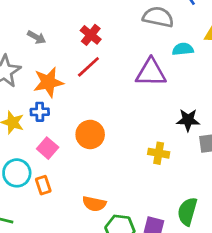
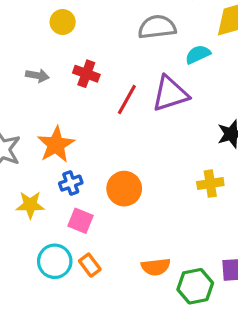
gray arrow: (36, 37) -> (37, 76), moved
red line: (88, 67) -> (127, 100), moved
blue cross: (40, 112) -> (71, 183), moved

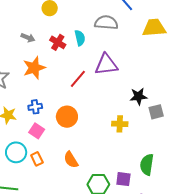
cyan semicircle: (198, 54) -> (80, 38), moved, turned 91
red line: (127, 100) -> (78, 79), moved
orange star: (56, 145) -> (34, 68), moved
orange semicircle: (156, 267) -> (71, 160), moved, turned 54

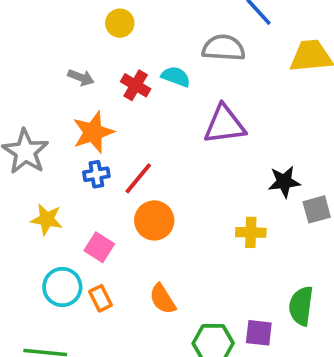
cyan semicircle: (80, 38) -> (176, 77), turned -56
red line: (78, 79) -> (138, 178), moved
blue cross: (35, 107) -> (96, 174), moved

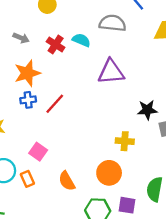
orange circle: (154, 220) -> (109, 173), moved
pink square: (99, 247) -> (38, 152), moved

